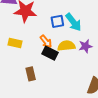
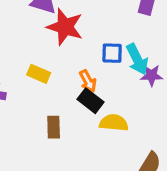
yellow semicircle: (66, 46) -> (114, 123), moved
purple star: (86, 46) -> (151, 75), moved

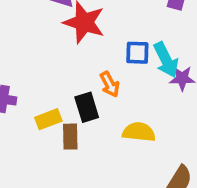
yellow rectangle: (39, 74) -> (48, 119), moved, turned -45
black rectangle: (90, 101) -> (87, 107), moved, turned 35

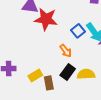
blue square: (137, 53) -> (78, 31), turned -32
black rectangle: (87, 107) -> (68, 72), moved, turned 63

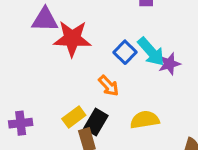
black rectangle: (68, 72) -> (96, 122), moved
yellow rectangle: (35, 75) -> (74, 117), moved

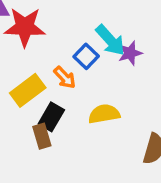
blue square: (125, 52) -> (86, 56), moved
yellow rectangle: (74, 117) -> (28, 90), moved, size x1.4

